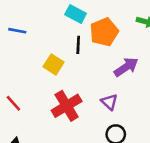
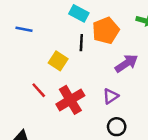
purple triangle: (109, 102) -> (111, 96), turned 42
red line: (13, 103) -> (39, 90), moved

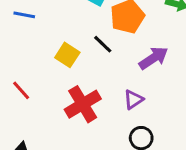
black line: (81, 43) -> (103, 44), moved, turned -49
red line: (39, 90) -> (21, 90), moved

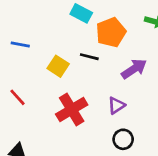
blue line: (24, 15) -> (20, 45), moved
black line: (103, 44) -> (89, 57), turned -30

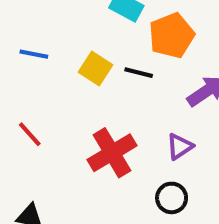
yellow square: (58, 66) -> (96, 68), moved
black circle: (123, 139) -> (172, 198), moved

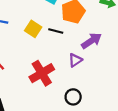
purple triangle: (180, 147) -> (75, 60), moved

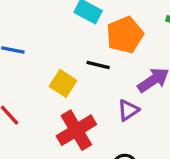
yellow square: (33, 29) -> (63, 83), moved

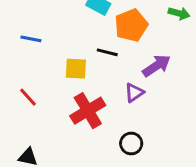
yellow square: (63, 83) -> (76, 69), turned -30

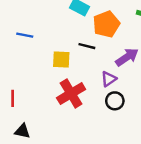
red line: (28, 97) -> (13, 98), moved, turned 42
black circle: (131, 144) -> (115, 101), moved

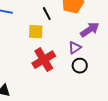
black line: (87, 46) -> (47, 14), moved, turned 48

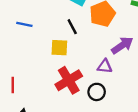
purple triangle: (75, 48) -> (105, 66), turned 40
black circle: (80, 66) -> (97, 92), moved

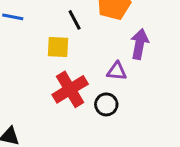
purple arrow: (122, 45) -> (140, 44), turned -45

